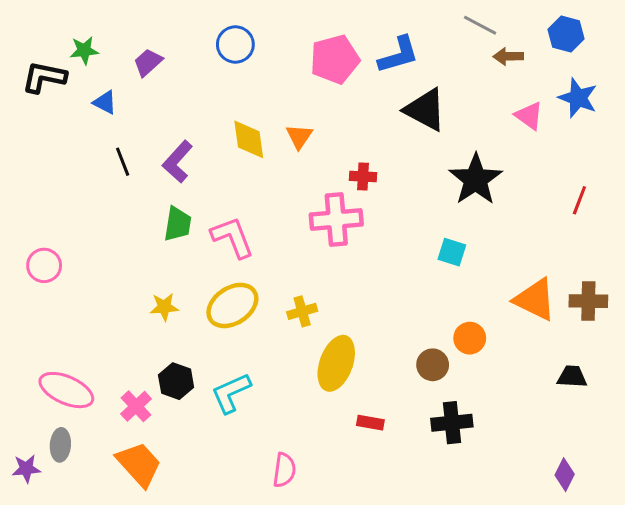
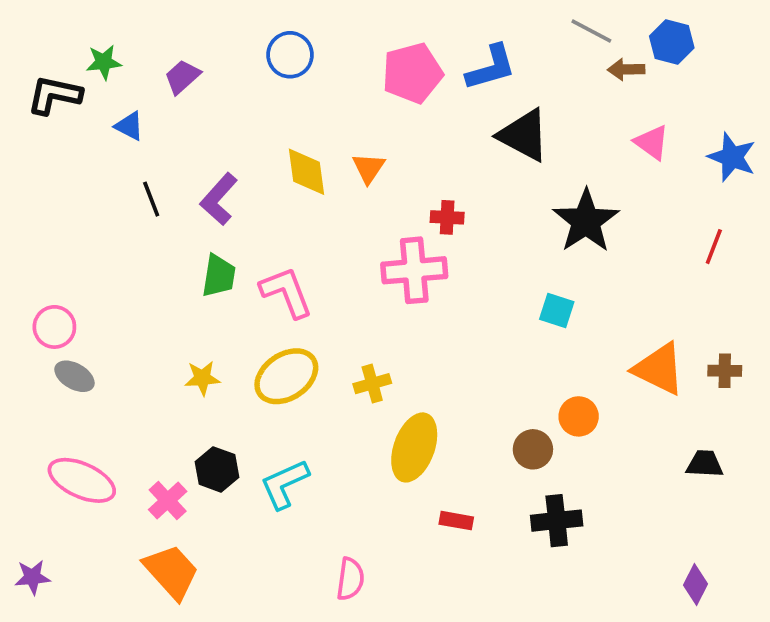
blue hexagon: (566, 34) -> (672, 42), moved
blue star: (578, 98) -> (732, 157), moved
brown cross: (588, 301) -> (725, 371), size x0.7
gray ellipse: (60, 445) -> (74, 376), moved, turned -64

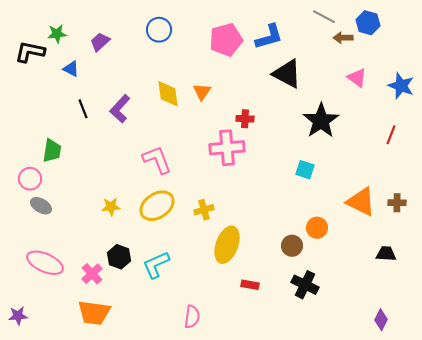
green trapezoid: (219, 276) -> (52, 151), moved
black cross: (557, 521) -> (305, 285), turned 32
orange trapezoid: (171, 572) -> (94, 313), turned 140

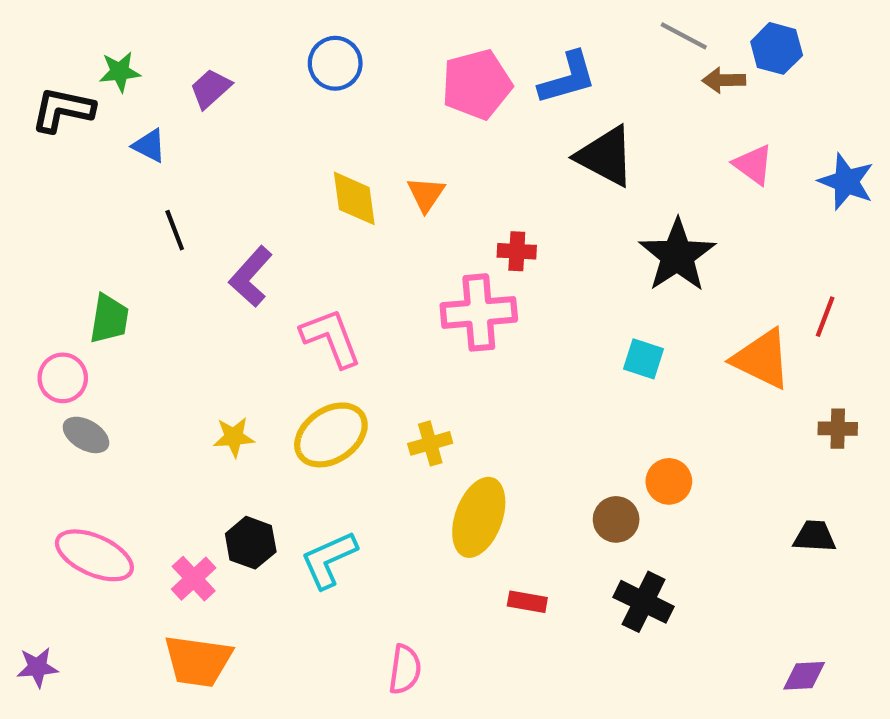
purple L-shape: (120, 109) -> (251, 277), moved
red line: (391, 135) -> (825, 317), moved
orange triangle: (361, 202) -> (762, 359), moved
purple diamond: (381, 320) -> (804, 676), turned 60

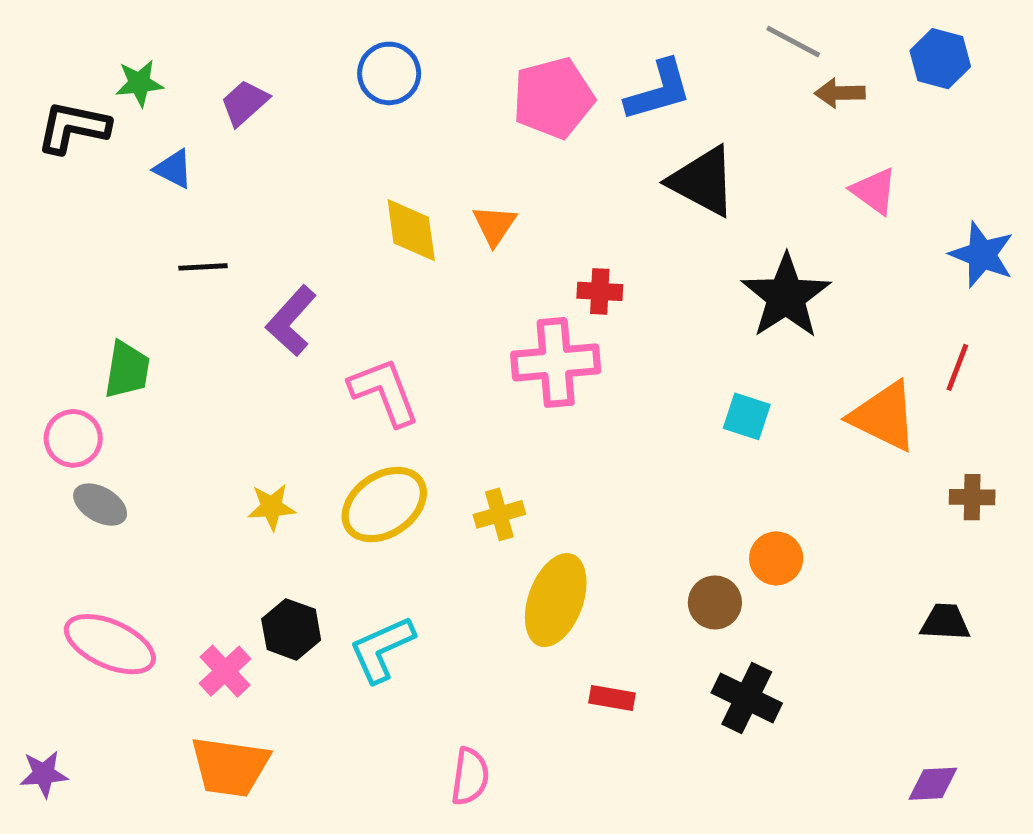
blue hexagon: (777, 48) -> (940, 59), moved
blue star: (846, 182) -> (982, 255), moved
black line: (175, 230) -> (203, 267), turned -72

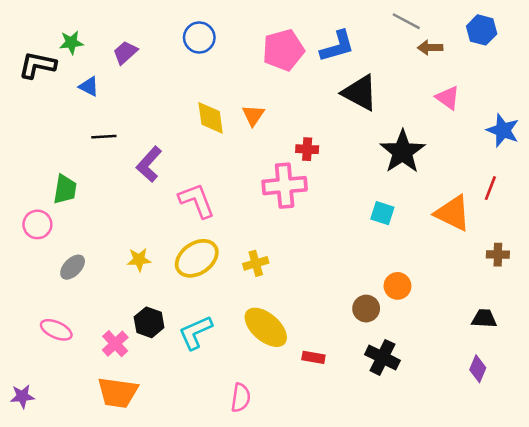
gray ellipse: (100, 505) -> (73, 267), moved, turned -76
yellow ellipse: (556, 600) -> (266, 327), moved, turned -69
pink ellipse: (110, 644) -> (56, 330), size x0.7
purple diamond: (933, 784) -> (478, 369), moved, turned -64

